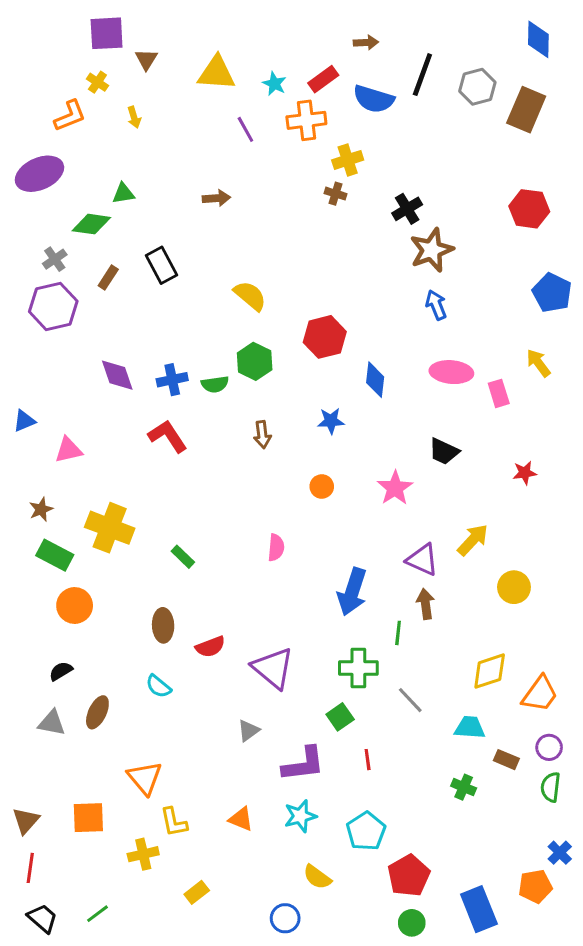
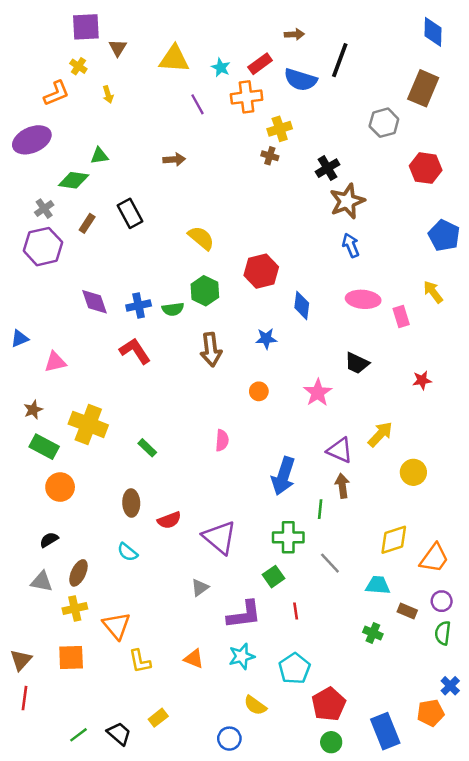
gray hexagon: (477, 87) -> (384, 123), moved
brown arrow: (262, 435) -> (211, 350), size x1.5
yellow cross: (143, 854) -> (75, 608), moved
black trapezoid: (43, 918) -> (119, 734), moved

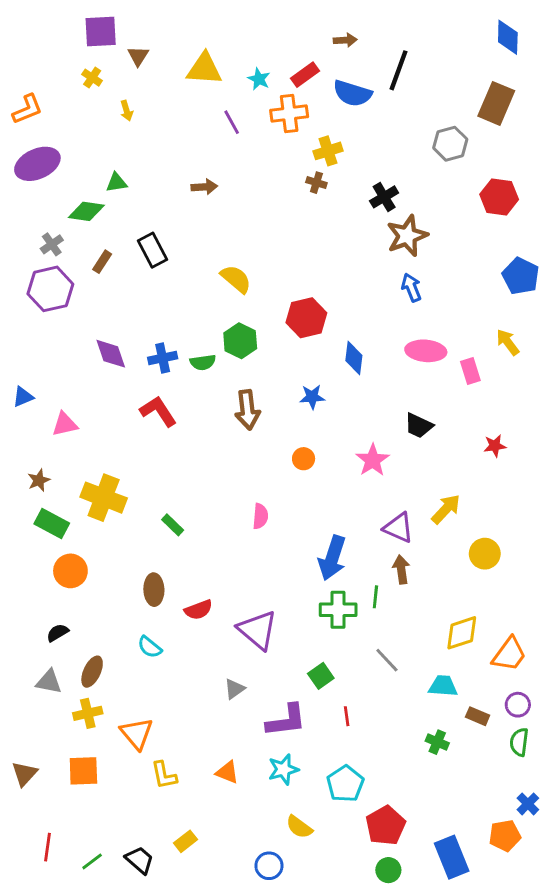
orange L-shape: (56, 93) -> (27, 109), moved
green cross: (288, 537) -> (338, 610), moved
red line: (24, 698) -> (47, 847), moved

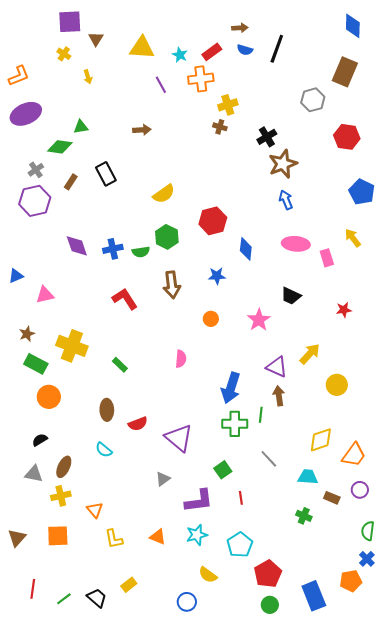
blue semicircle: (352, 93) -> (245, 50), moved, size x0.6
yellow semicircle: (236, 279) -> (164, 194), turned 105
red L-shape: (158, 411) -> (125, 299), moved
orange triangle: (137, 733) -> (95, 510), size x0.7
green semicircle: (519, 742) -> (368, 531), moved

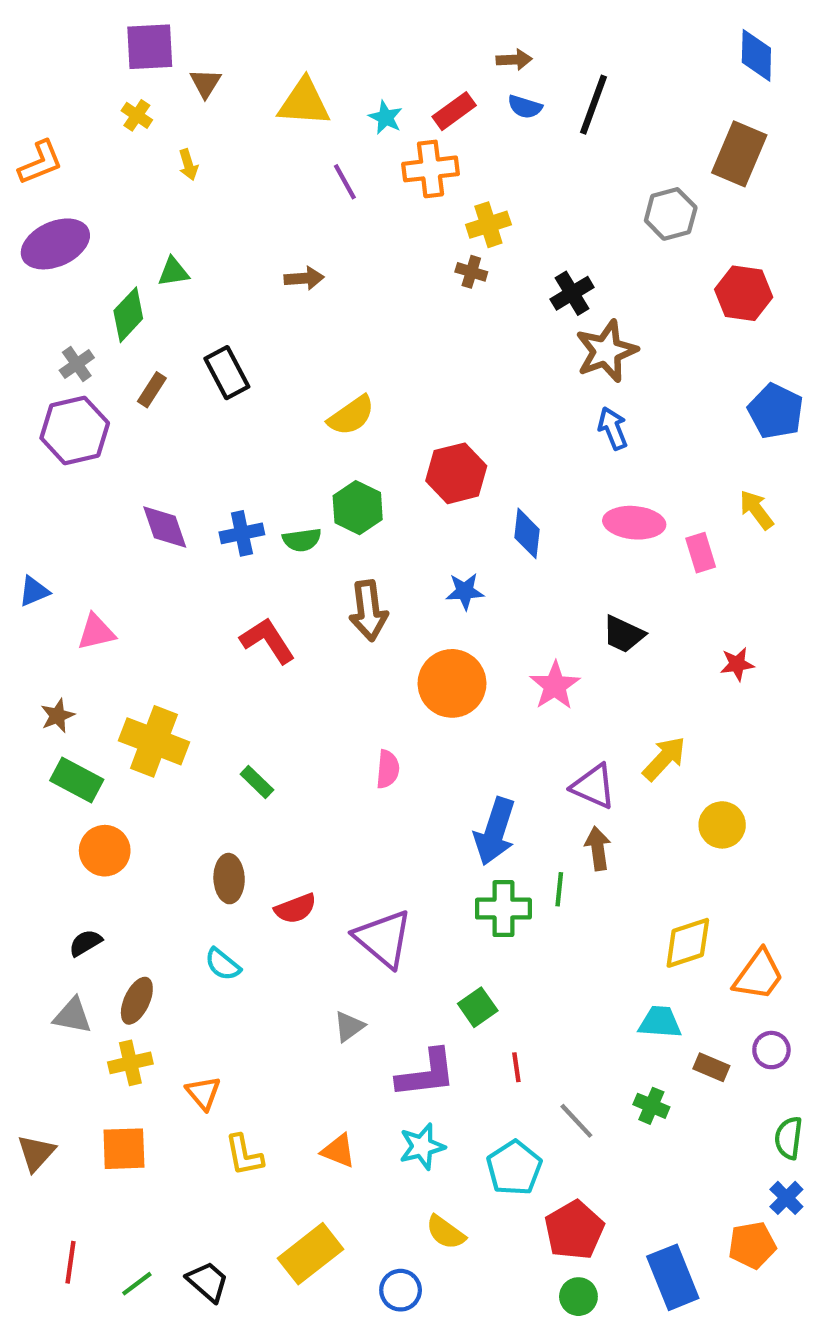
green diamond: (60, 147) -> (128, 315), turned -55
orange circle: (211, 319) -> (452, 683), size x2.0
gray line: (269, 459) -> (576, 1121), moved
yellow rectangle: (129, 585) -> (310, 1254), moved, size x1.8

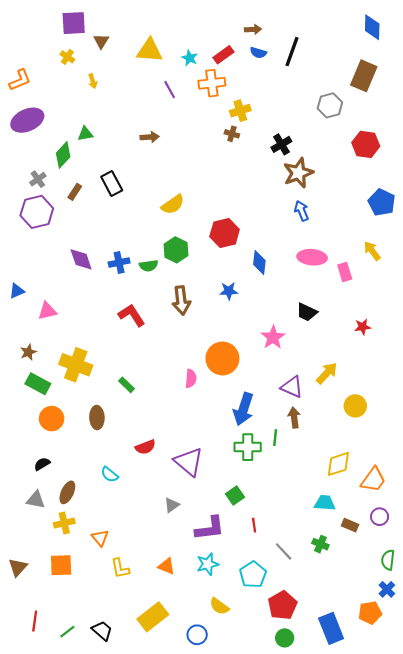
orange circle: (452, 683) -> (222, 358), moved
brown ellipse: (229, 879) -> (97, 418), moved

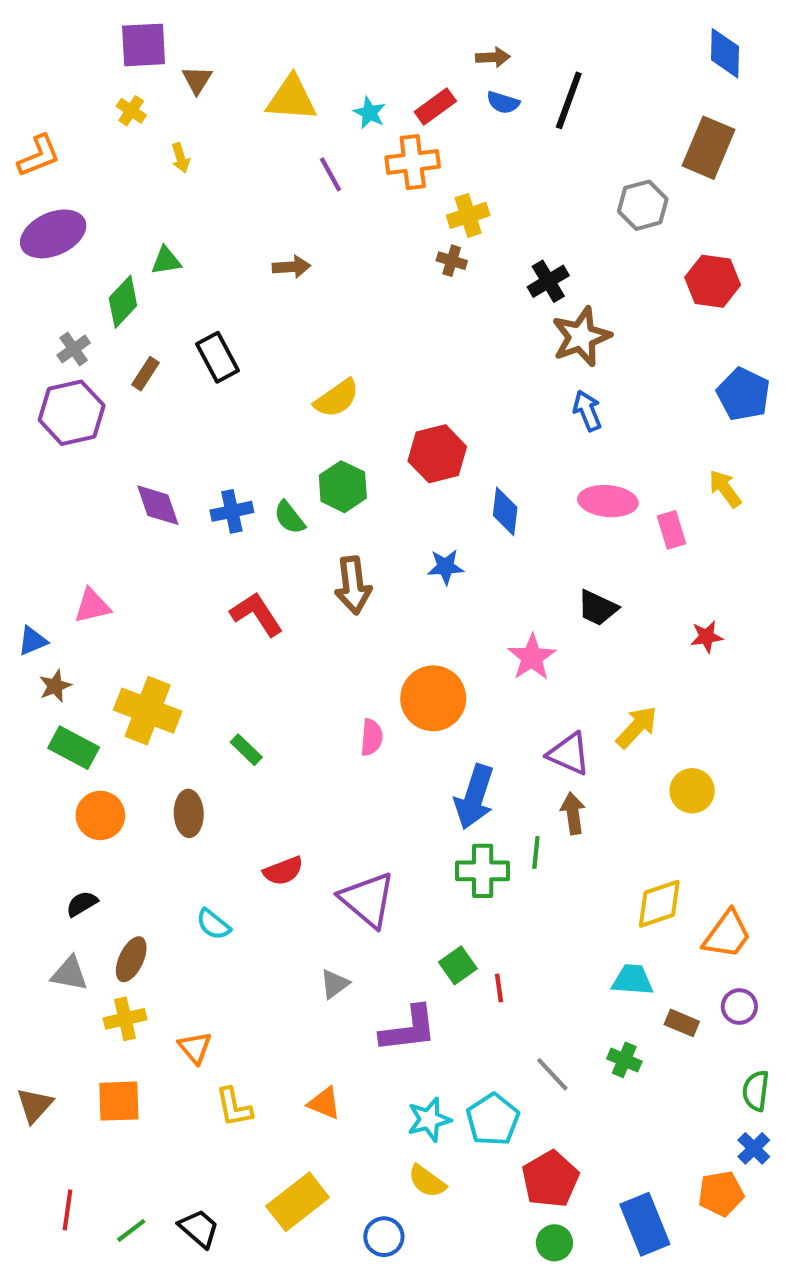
green semicircle: (149, 266) -> (289, 517), turned 60
blue triangle: (17, 291) -> (33, 641), moved
red line: (254, 525) -> (499, 988), moved
cyan star: (208, 564) -> (429, 1120), moved

